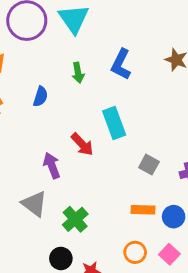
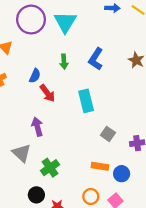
red arrow: (82, 144) -> (47, 93), moved

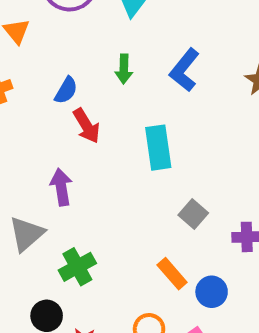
gray triangle: (22, 153) -> (26, 234), turned 30
orange rectangle: (100, 166) -> (172, 274), turned 35

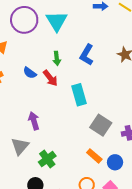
blue semicircle: (66, 90) -> (30, 73), turned 104
red arrow: (87, 126) -> (50, 78), moved
gray square: (193, 214) -> (101, 125), size x1.5

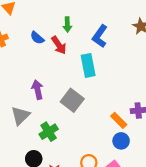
blue L-shape: (87, 55) -> (100, 36), moved
gray square: (101, 125) -> (72, 100), moved
orange rectangle: (94, 156) -> (119, 120), moved

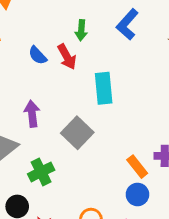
blue L-shape: (100, 36) -> (127, 24), moved
blue semicircle: (37, 38) -> (38, 55), moved

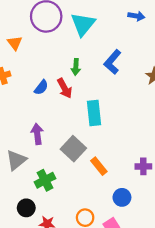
blue semicircle: (38, 55) -> (41, 87), turned -98
orange rectangle: (137, 167) -> (99, 166), moved

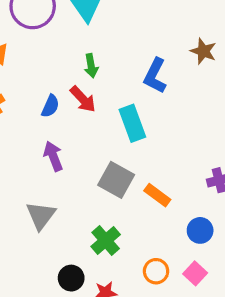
blue L-shape: (112, 62) -> (155, 76), moved
purple arrow: (37, 134) -> (53, 156), moved
green cross: (45, 180) -> (106, 241), moved

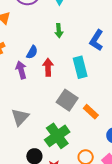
red arrow: (83, 99) -> (48, 67), moved, turned -144
purple arrow: (53, 156) -> (21, 70), moved
green cross: (106, 241) -> (57, 136), size x1.4

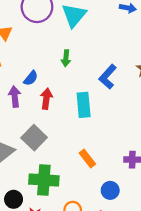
gray square: (67, 100) -> (34, 138), moved
green cross: (57, 136) -> (44, 180), turned 30

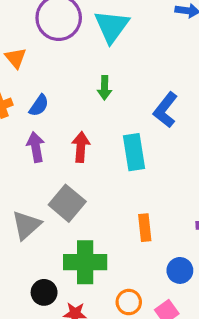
blue semicircle: (31, 78) -> (39, 105), moved
orange rectangle: (87, 158) -> (145, 228), turned 36

